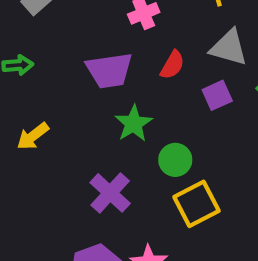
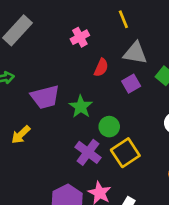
purple trapezoid: (109, 70) -> (45, 97), moved
yellow arrow: (33, 136) -> (21, 135), moved
purple cross: (110, 193) -> (88, 152), moved

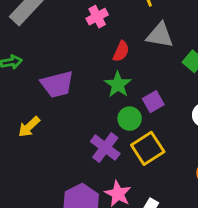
purple square: (131, 84) -> (153, 102), moved
green star: (81, 107) -> (118, 85), moved

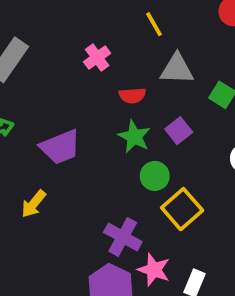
red semicircle: (121, 51) -> (132, 96), turned 70
purple square: (153, 102) -> (179, 131), moved
purple cross: (105, 148) -> (123, 237), moved

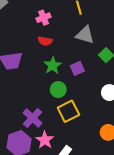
red semicircle: (132, 96) -> (45, 41), moved

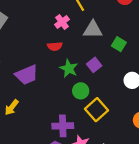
pink cross: (44, 18) -> (62, 22), moved
purple cross: (33, 118) -> (63, 126), turned -30

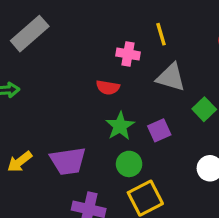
pink cross: (62, 22) -> (128, 54), turned 32
purple trapezoid: (27, 75) -> (68, 161), moved

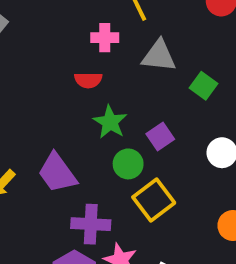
purple square: (159, 130) -> (160, 137), moved
purple trapezoid: (68, 161) -> (57, 173), turned 72

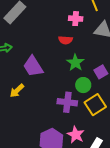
purple trapezoid: (57, 173) -> (33, 66), moved
purple cross: (91, 224) -> (67, 102), moved

